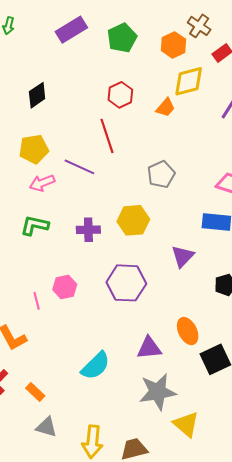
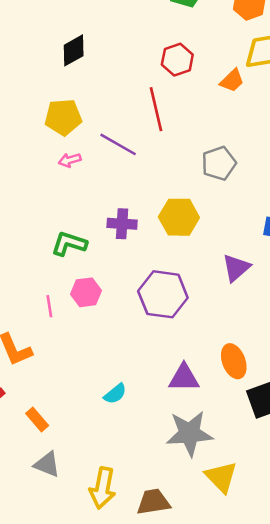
pink arrow: (42, 183) -> (70, 160), size x0.7
green L-shape: (35, 225) -> (69, 244), moved
cyan semicircle: (96, 366) -> (115, 394), size x0.6

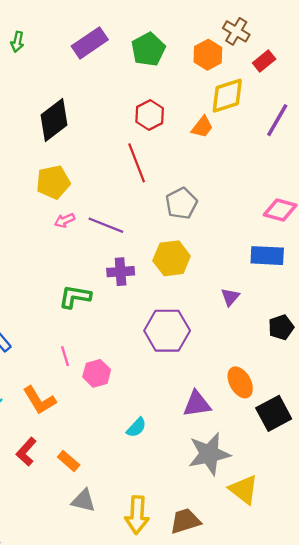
black diamond: (74, 50) -> (54, 120), size x1.4
purple line: (118, 144) -> (106, 225), moved
gray pentagon: (219, 163) -> (181, 203), moved
purple triangle: (236, 268) -> (230, 297), size x0.7
pink hexagon: (86, 292) -> (97, 373), moved

